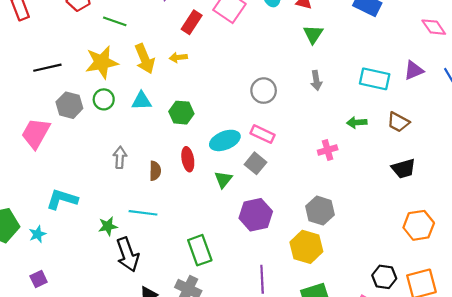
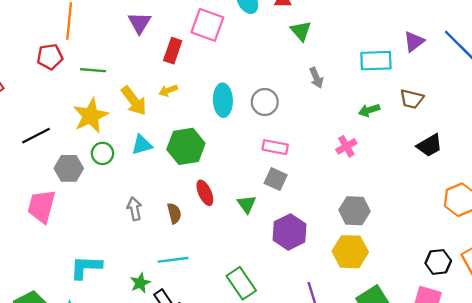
green hexagon: (181, 113) -> (186, 146), size x1.4
cyan ellipse: (225, 140) -> (223, 100), moved, turned -56

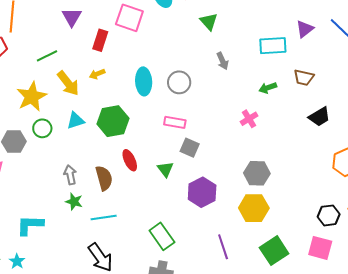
green line: (93, 70) -> (47, 56), moved, turned -30
pink rectangle: (275, 147) -> (175, 122), moved
brown semicircle: (174, 213) -> (104, 178), size x1.4
green star: (140, 283) -> (74, 202), moved, turned -30

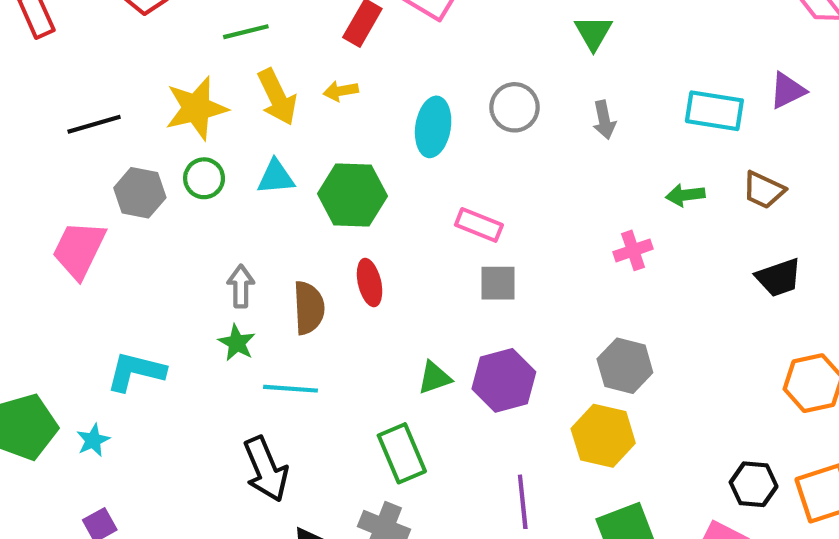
gray circle: (179, 82) -> (514, 107), moved
gray square: (190, 148) -> (498, 283), turned -36
green triangle: (165, 169) -> (434, 378), moved, turned 36

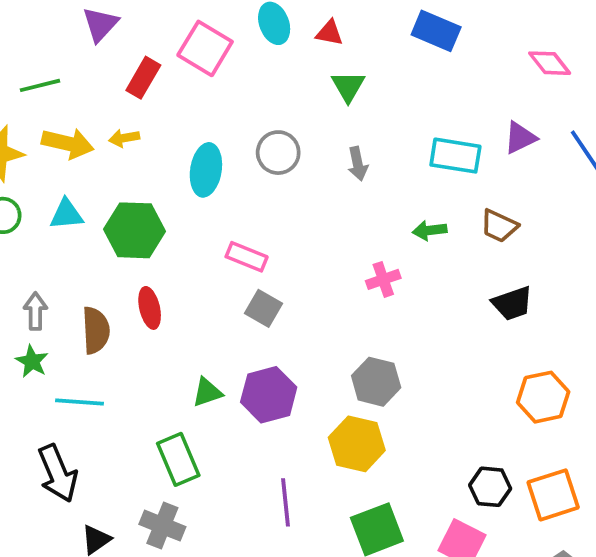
yellow arrow: (277, 97) -> (68, 143), turned -51
gray square: (498, 283) -> (264, 308), turned 30

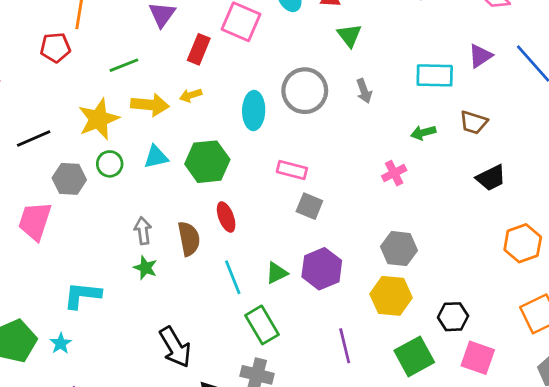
gray circle: (278, 153) -> (305, 91), size x1.4
cyan line: (80, 402) -> (233, 277), moved, turned 72
black hexagon: (490, 487) -> (453, 317), moved

